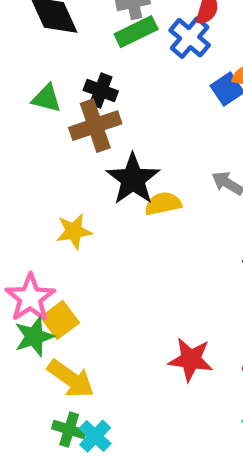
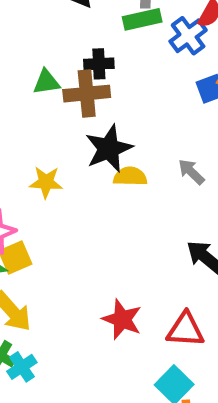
black cross: (101, 91) -> (99, 64), turned -36
green triangle: (46, 98) -> (46, 82), moved, turned -36

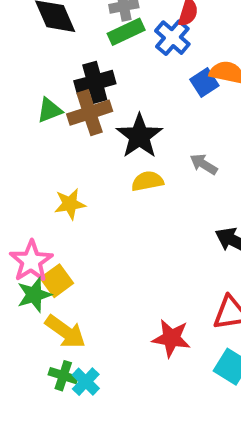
black cross: (99, 64) -> (95, 82), size x1.4
black star: (109, 149) -> (139, 136), moved
red star: (122, 319) -> (171, 338), moved

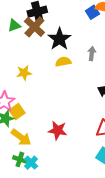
brown cross: (90, 113) -> (34, 27), turned -30
gray arrow: (204, 164) -> (92, 53), turned 64
red star: (171, 338) -> (58, 130), moved

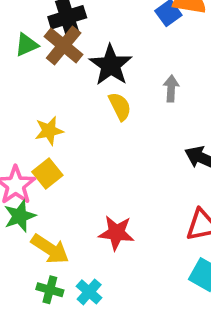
yellow semicircle: (63, 62) -> (120, 106), turned 77
yellow square: (17, 112) -> (47, 173), moved
cyan cross: (31, 163) -> (89, 292), moved

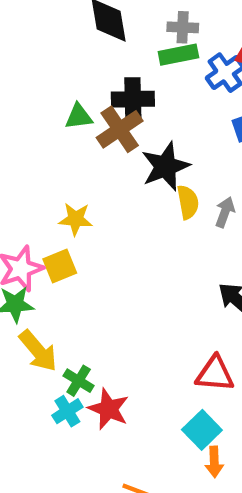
yellow semicircle: (120, 106) -> (188, 202), moved
red star: (116, 233) -> (109, 409), moved
green cross: (50, 290) -> (79, 381), moved

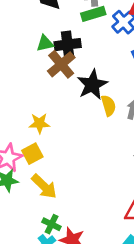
green triangle: (79, 116) -> (45, 43), moved
yellow arrow: (38, 351) -> (44, 186), moved

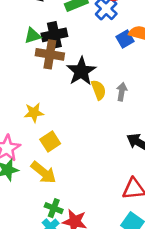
brown cross: (61, 64) -> (50, 54), turned -36
yellow square: (32, 154) -> (50, 142), moved

